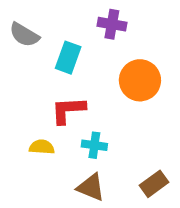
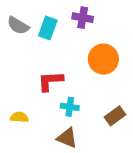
cyan rectangle: (68, 58) -> (48, 28), moved
yellow semicircle: (42, 147) -> (19, 117), moved
brown rectangle: (154, 184) -> (115, 116), moved

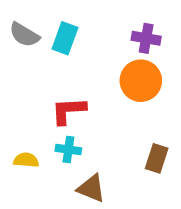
purple cross: (83, 18) -> (146, 38), moved
cyan cross: (70, 107) -> (68, 150), moved
brown rectangle: (115, 116) -> (157, 158), turned -36

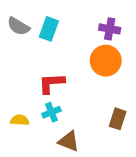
cyan cross: (68, 150) -> (51, 112), turned -30

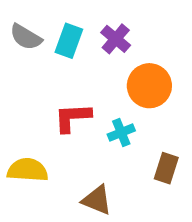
purple cross: (110, 29) -> (116, 39), moved, turned 30
cyan cross: (51, 112) -> (121, 133), moved
yellow semicircle: (20, 120) -> (28, 170), size x1.5

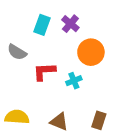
gray semicircle: (26, 37) -> (17, 52), moved
brown rectangle: (166, 168) -> (99, 120), moved
yellow semicircle: (28, 170) -> (17, 117), moved

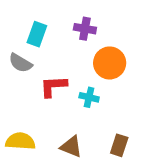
purple cross: (70, 24) -> (85, 29), turned -30
cyan rectangle: (42, 25) -> (37, 34), moved
cyan cross: (74, 81) -> (89, 97), turned 35

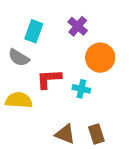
purple cross: (85, 29) -> (78, 26), turned 30
yellow semicircle: (20, 141) -> (19, 100), moved
brown rectangle: (119, 145) -> (96, 134), moved, turned -36

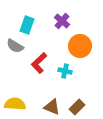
red L-shape: (49, 79) -> (39, 63), turned -40
yellow semicircle: (19, 100) -> (15, 104), moved
brown rectangle: (96, 134) -> (77, 107), turned 63

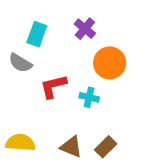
red L-shape: (39, 63) -> (53, 86), turned 30

